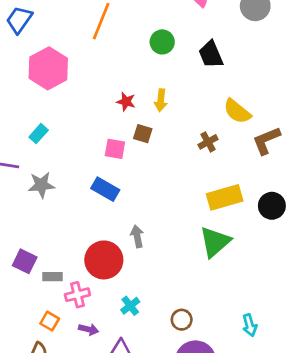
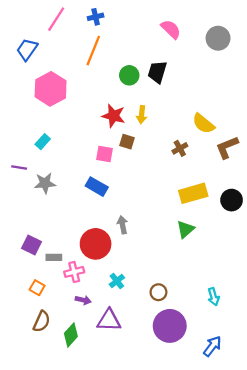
green circle: (162, 42) -> (129, 75), moved
black trapezoid: (211, 54) -> (157, 72), moved, turned 40
red star: (126, 102) -> (114, 116), size x1.5
green triangle: (215, 242) -> (185, 229), size x0.7
orange square: (50, 321) -> (37, 288), moved

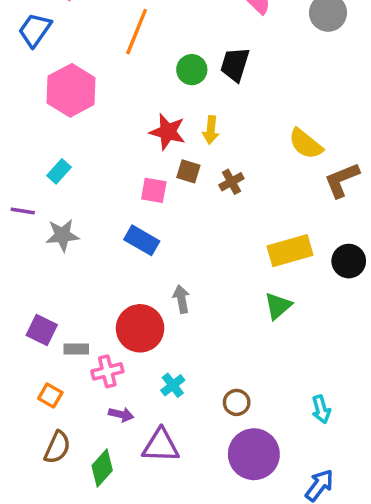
brown cross: (180, 148) -> (231, 182), moved

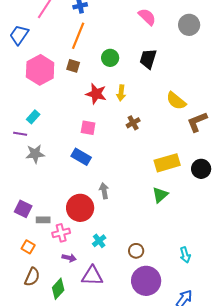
black trapezoid: (235, 64) -> (148, 59), moved
brown square: (188, 171) -> (73, 66), moved
purple line: (23, 211) -> (20, 134), moved

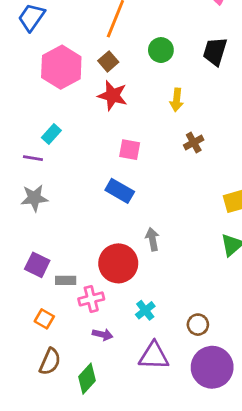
brown square: (73, 66) -> (108, 61), turned 32
red star: (96, 94) -> (113, 96), moved
gray star: (35, 154) -> (34, 198), moved
purple triangle: (92, 276) -> (154, 356), moved

